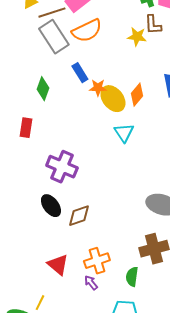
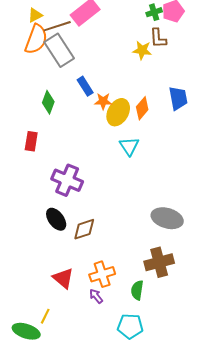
orange semicircle: (87, 31) -> (36, 39), moved, turned -44
yellow ellipse: (113, 99) -> (118, 112), turned 68

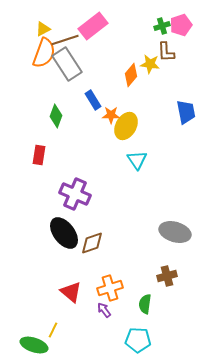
orange diamond: (142, 108) -> (131, 75), moved
black ellipse: (56, 219) -> (64, 233), size x1.4
brown cross: (159, 262) -> (167, 276), size x0.7

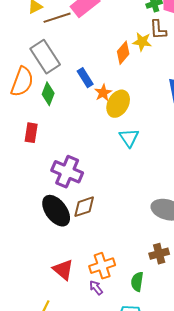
orange semicircle: (44, 53) -> (22, 82), moved
gray rectangle: (67, 64) -> (45, 57), moved
orange star: (111, 115) -> (103, 93), turned -30
brown diamond: (92, 243) -> (84, 207), moved

